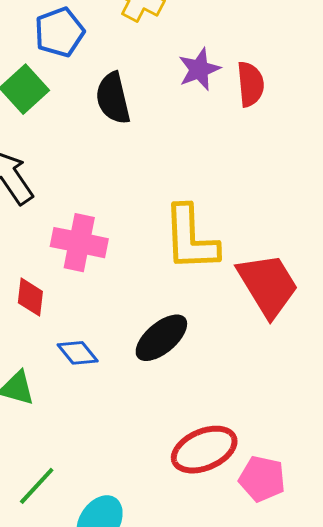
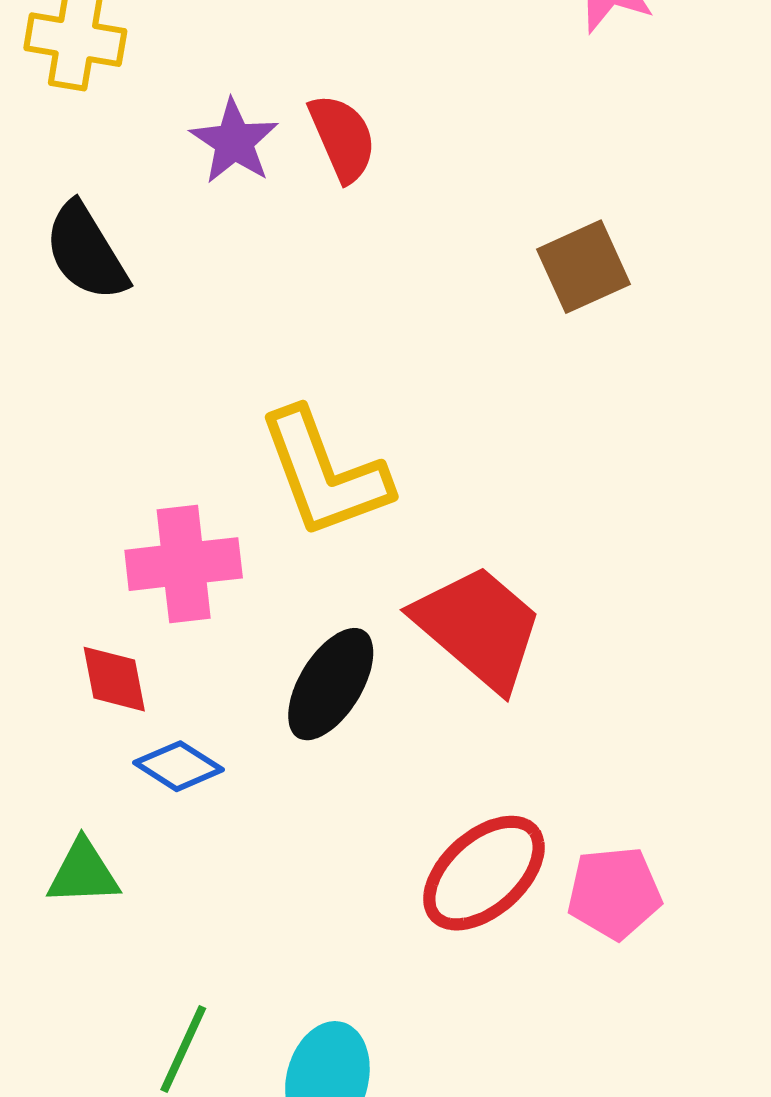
pink cross: (79, 243) -> (184, 564), moved
red trapezoid: (268, 285) -> (479, 627), moved
red diamond: (30, 297) -> (114, 679), moved

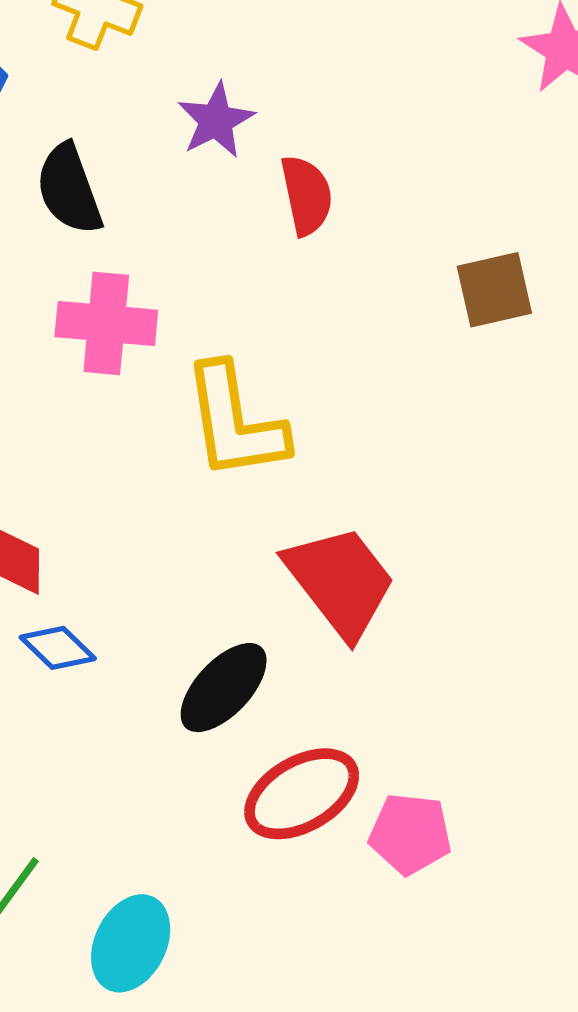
red semicircle: (343, 138) -> (307, 195), moved
pink cross: (184, 564) -> (106, 323), moved
black ellipse: (331, 684) -> (224, 688), moved

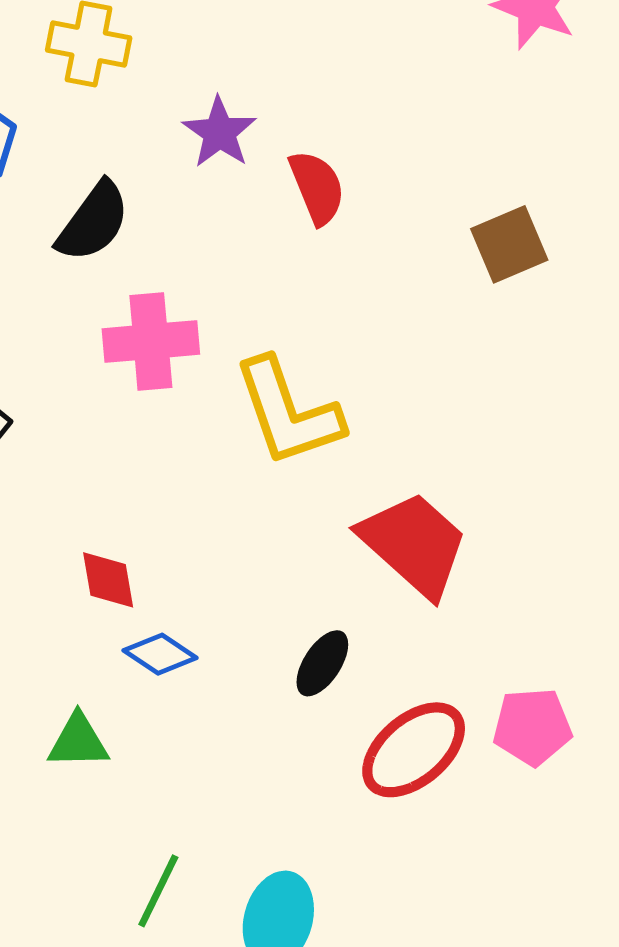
black semicircle: (69, 189) -> (93, 222), turned -114
black ellipse: (224, 688) -> (322, 663), size x0.7
pink pentagon: (410, 834) -> (532, 727), moved

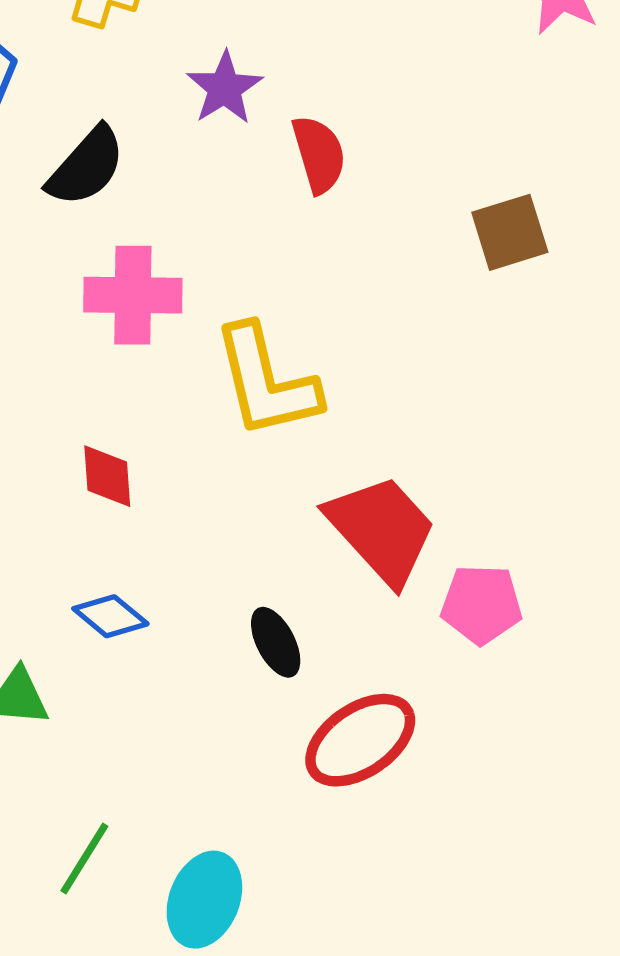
red diamond: (108, 580) -> (107, 476), moved
black ellipse: (322, 663) -> (276, 642), turned -66
pink pentagon: (532, 727) -> (481, 604), moved

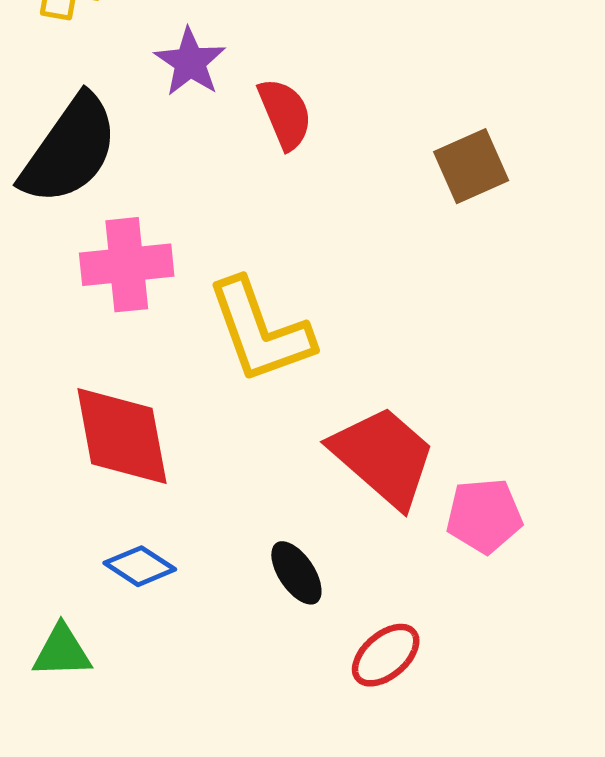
black semicircle: (86, 167) -> (69, 150), size x1.4
red diamond: (107, 476) -> (122, 436), size x1.8
red ellipse: (360, 740) -> (386, 655), size x0.7

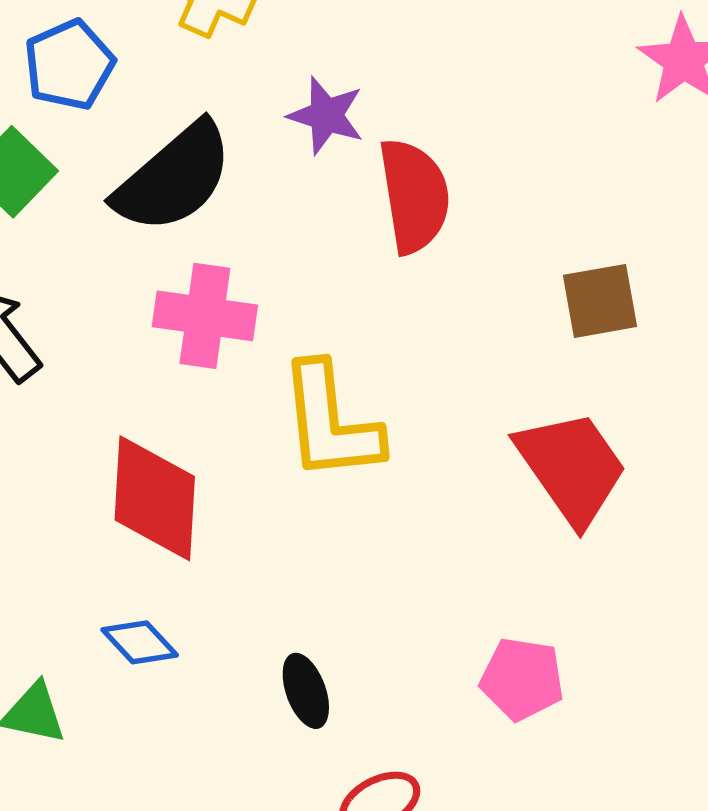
purple star: (190, 62) -> (326, 115), turned -30
red semicircle: (285, 114) -> (414, 196), size x1.4
red trapezoid: (383, 457) -> (572, 467), moved

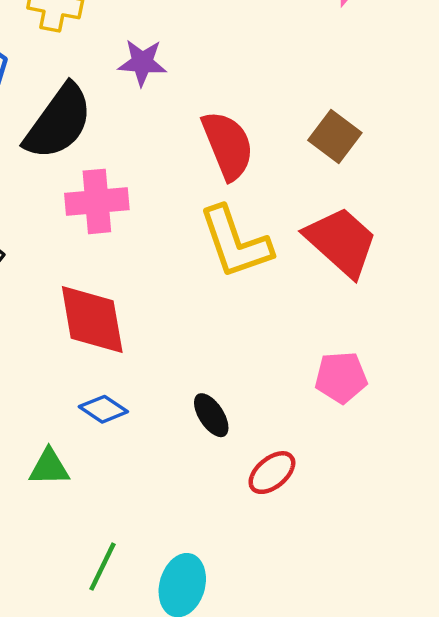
red semicircle: (414, 196) -> (228, 145), moved
brown square: (600, 301) -> (335, 136), turned -30
yellow L-shape: (330, 422) -> (235, 242), moved

